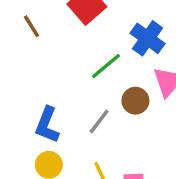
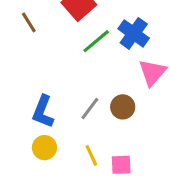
green line: (106, 66) -> (96, 41), moved
brown circle: (135, 101) -> (123, 107), moved

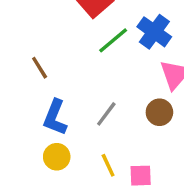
brown line: (29, 22) -> (40, 68), moved
brown circle: (123, 107) -> (159, 112), moved

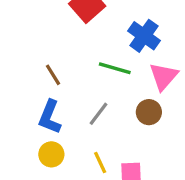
green line: (113, 40) -> (115, 68), moved, turned 56
brown line: (40, 68) -> (53, 75), moved

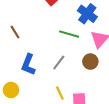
brown line: (53, 75) -> (15, 32), moved
yellow circle: (51, 154) -> (11, 90), moved

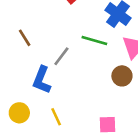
gray line: (59, 63) -> (61, 56), moved
yellow line: (60, 93) -> (56, 117), moved

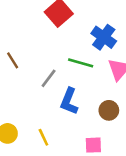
brown circle: (122, 76) -> (109, 110), moved
blue L-shape: (42, 80) -> (69, 101), moved

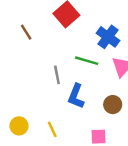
brown line: (13, 60) -> (26, 32), moved
gray line: (49, 78) -> (57, 75), turned -48

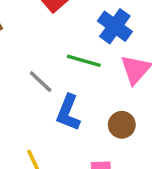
gray line: (57, 75) -> (41, 82), turned -36

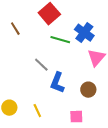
green line: (84, 61) -> (60, 40), moved

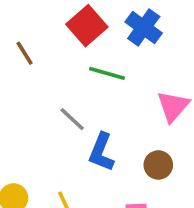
blue cross: (84, 33) -> (144, 27), moved

